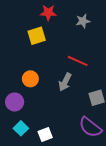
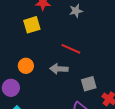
gray arrow: (65, 82) -> (59, 69), turned 66

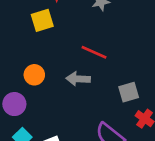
gray square: (89, 84) -> (129, 92), moved

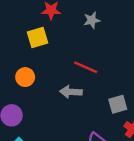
orange circle: (34, 75) -> (25, 77), moved

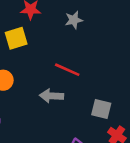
gray square: (118, 104) -> (101, 109), turned 30

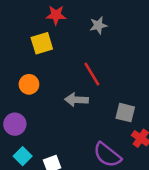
red line: (67, 70) -> (92, 74), turned 35

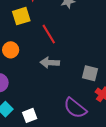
red line: (92, 74) -> (49, 34), moved

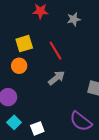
yellow square: (21, 16) -> (24, 44), moved
gray arrow: (50, 63) -> (57, 78), turned 138

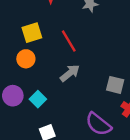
cyan square: (14, 122) -> (38, 99), moved

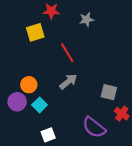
yellow square: (32, 33) -> (35, 32), moved
orange circle: (26, 59) -> (29, 85), moved

